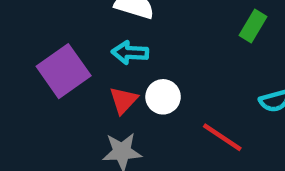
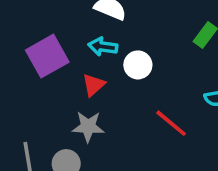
white circle: (163, 97) -> (138, 65), moved

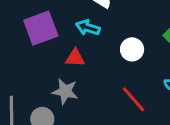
white circle: (138, 65) -> (132, 49), moved
red triangle: (94, 85) -> (75, 58), turned 35

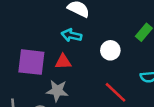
purple square: (41, 28) -> (31, 62), moved, turned 32

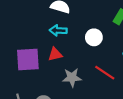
gray star: (57, 91) -> (72, 77), moved

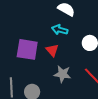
red triangle: (55, 54) -> (52, 50), turned 48

